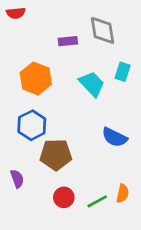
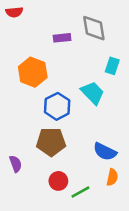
cyan trapezoid: (92, 84) -> (93, 93), moved
blue hexagon: (32, 125) -> (57, 106), moved
blue semicircle: (115, 137) -> (105, 152), moved
green line: (97, 201) -> (80, 192), moved

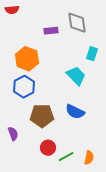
blue hexagon: (57, 106) -> (24, 87), moved
blue semicircle: (105, 152) -> (75, 112), moved
orange semicircle: (112, 177) -> (89, 158), moved

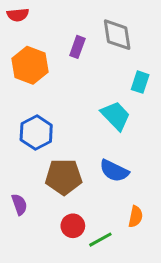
purple rectangle: (51, 31) -> (77, 47), turned -64
orange hexagon: (27, 59) -> (30, 65), moved
orange semicircle: (89, 158) -> (136, 217), moved

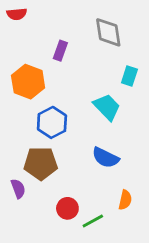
purple rectangle: (77, 47) -> (60, 51), moved
orange hexagon: (30, 65) -> (28, 82), moved
blue hexagon: (36, 133) -> (52, 122), moved
brown pentagon: (64, 177) -> (41, 163), moved

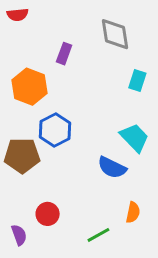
cyan trapezoid: (107, 107) -> (134, 137), moved
brown pentagon: (41, 163) -> (22, 155), moved
purple semicircle: (18, 189) -> (19, 235), moved
red circle: (67, 208) -> (48, 214), moved

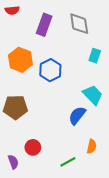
purple rectangle: (64, 54) -> (44, 25), moved, size x1.5
blue hexagon: (55, 130) -> (50, 70), moved
blue semicircle: (112, 167) -> (77, 115), turned 102

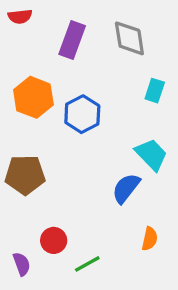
green line: (68, 162) -> (87, 264), moved

